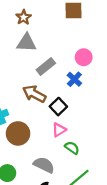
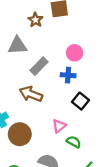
brown star: (24, 17) -> (35, 20), moved
blue cross: (74, 79) -> (68, 75), turned -32
black square: (58, 107) -> (80, 101), moved

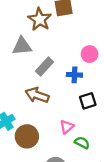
brown star: (35, 20) -> (40, 19), size x1.5
pink circle: (75, 53) -> (90, 54), moved
black square: (80, 101) -> (88, 101), turned 35

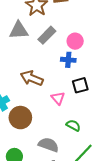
pink circle: (90, 54) -> (75, 41), moved
gray rectangle: (45, 66) -> (47, 35), moved
pink triangle: (67, 127) -> (58, 98), moved, turned -32

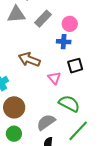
brown circle: (20, 118) -> (14, 107), moved
green semicircle: (73, 125) -> (69, 104), size x1.5
gray semicircle: (48, 145) -> (46, 122), turned -54

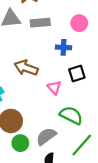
gray rectangle: (43, 19) -> (40, 23), turned 42
pink circle: (70, 24) -> (79, 23), moved
green circle: (14, 134) -> (20, 143), moved

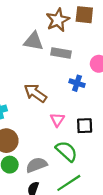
black square: (77, 73) -> (85, 126), moved

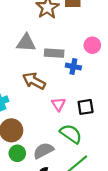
gray triangle: (34, 41) -> (26, 43), moved
gray rectangle: (61, 53) -> (54, 53), moved

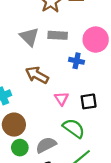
gray triangle: (26, 43) -> (29, 37), turned 42
pink circle: (92, 45) -> (96, 40), size x1.5
gray rectangle: (54, 53) -> (58, 35), moved

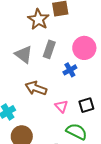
gray rectangle: (58, 35) -> (49, 49), turned -66
blue cross: (77, 61) -> (70, 70), turned -32

